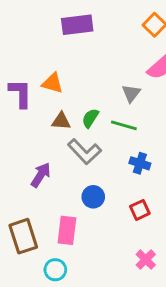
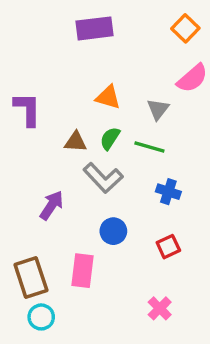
orange triangle: (52, 83) -> (108, 97), moved
pink cross: (146, 260) -> (160, 308), moved
cyan circle: (55, 270) -> (41, 317), moved

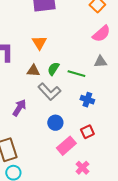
orange triangle: (108, 97) -> (39, 43), moved, turned 42
gray triangle: (158, 109) -> (100, 62), moved, turned 48
pink rectangle: (82, 271) -> (66, 146), moved, turned 42

